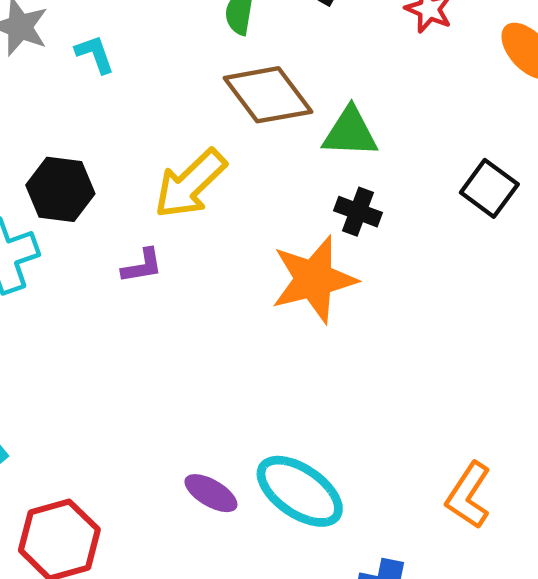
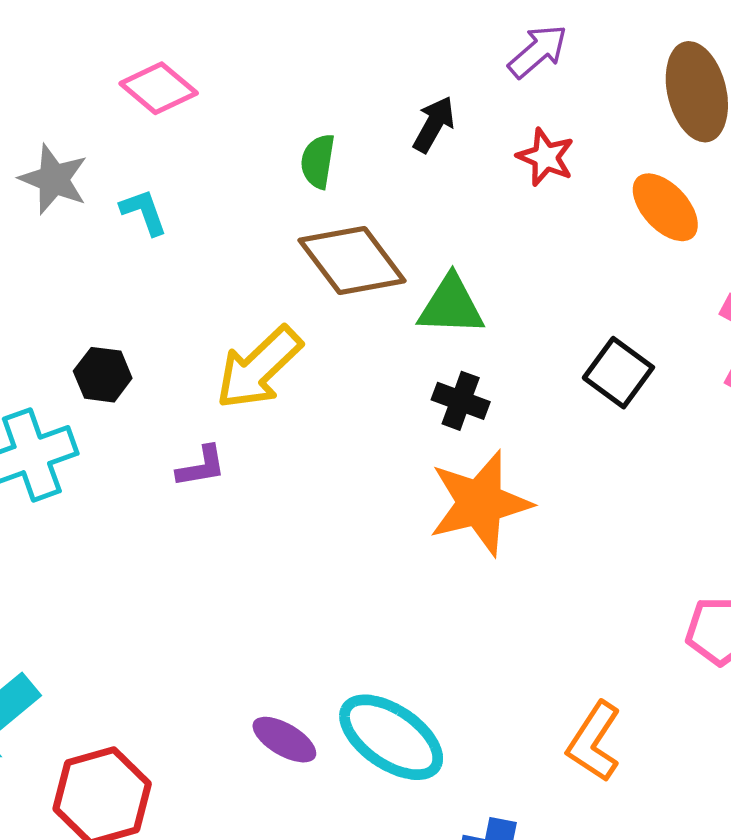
black hexagon: (60, 189) -> (103, 375), size x0.7
orange star: (314, 279) -> (480, 503), moved

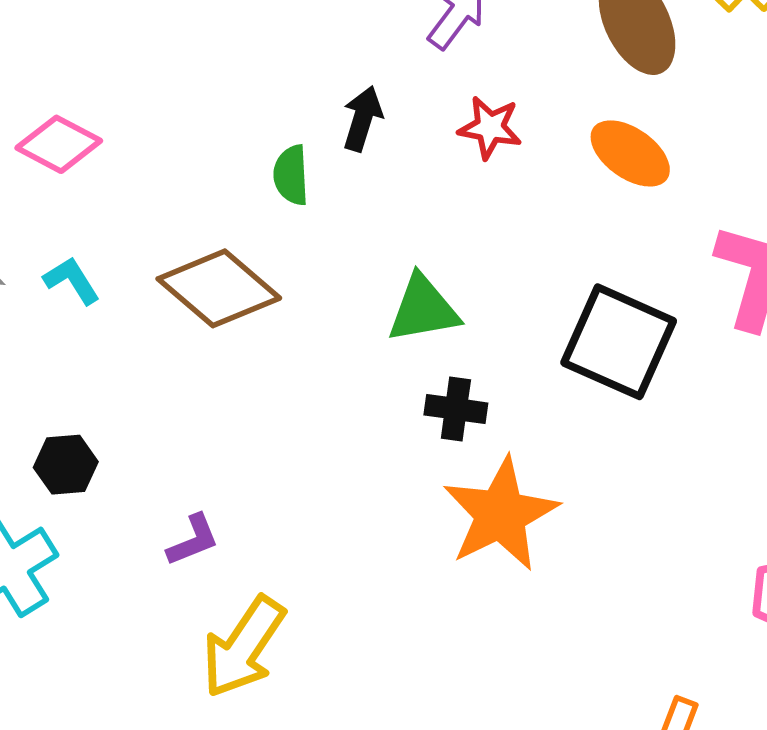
green semicircle: (318, 161) -> (291, 175), moved
brown diamond: (352, 261) -> (219, 288), moved
yellow arrow: (259, 368) -> (244, 647), moved
black square: (618, 373) -> (619, 342), size x1.5

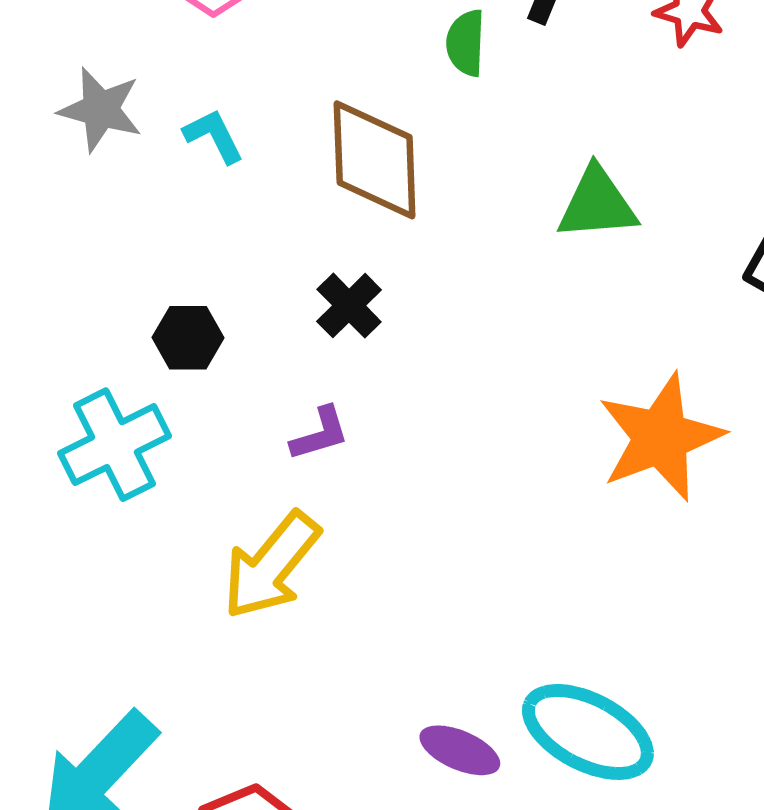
brown diamond: (219, 288) -> (375, 160), turned 42
black cross: (456, 409) -> (349, 306), moved, turned 32
yellow arrow: (244, 647) -> (271, 566), moved

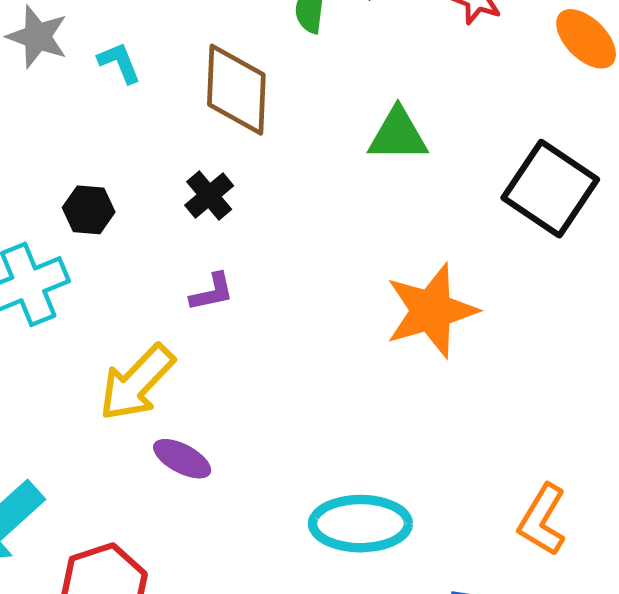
purple L-shape: (320, 434) -> (212, 292), moved
cyan ellipse: (588, 732) -> (360, 524), turned -32
purple ellipse: (460, 750) -> (182, 459), moved

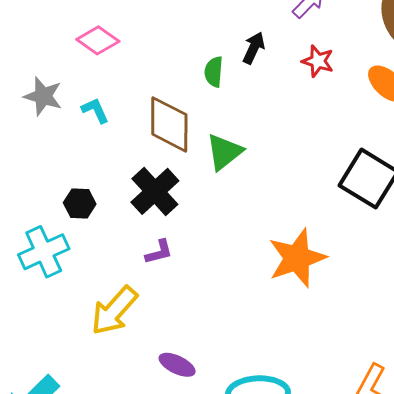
green triangle: (398, 135) -> (224, 152), moved, turned -36
black cross: (209, 195) -> (155, 191), size x1.6
purple ellipse: (182, 459) -> (177, 365), moved

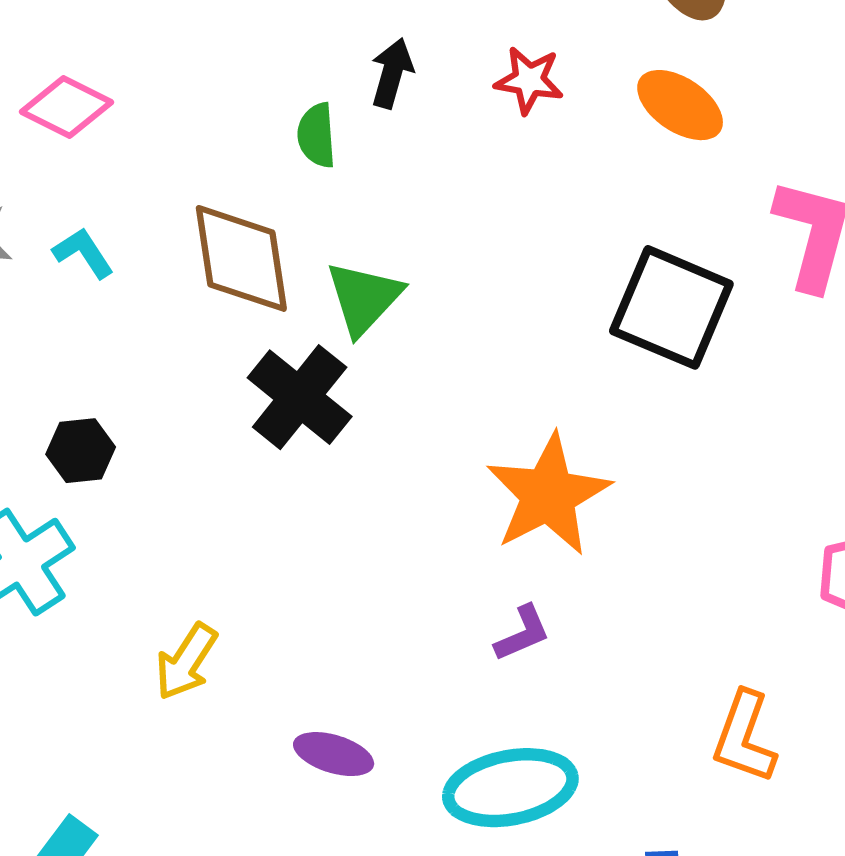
black cross: (155, 191) -> (300, 397), moved
purple L-shape: (159, 252) -> (522, 633), moved
yellow arrow: (114, 311) -> (186, 662), size x0.7

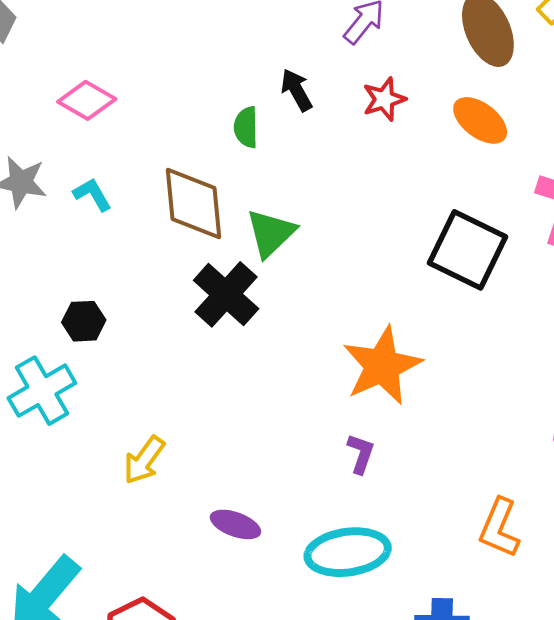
black arrow: (392, 73) -> (296, 90), turned -48
red star: (529, 80) -> (384, 99), turned -30
purple L-shape: (522, 633) -> (361, 454), turned -51

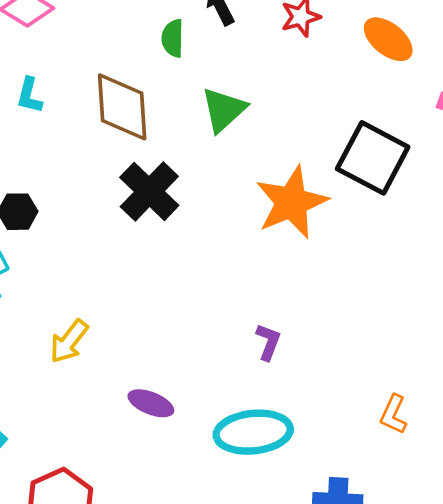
cyan L-shape: (92, 194) -> (29, 95), turned -138
green triangle: (271, 233) -> (224, 110), moved
orange star: (382, 366) -> (292, 202), moved
orange L-shape: (499, 528) -> (393, 415), size x0.7

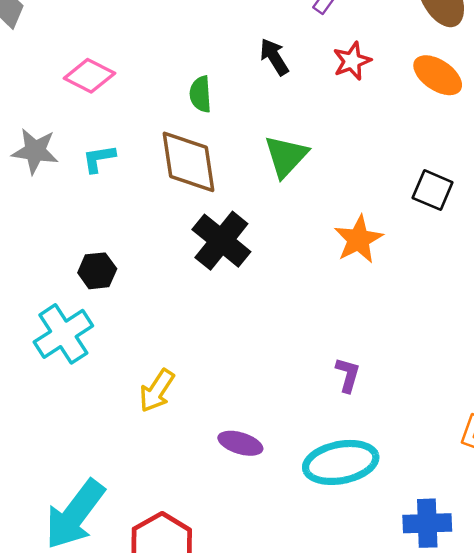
green semicircle: (173, 38) -> (200, 94), moved
cyan L-shape: (29, 95) -> (99, 159), turned 72
black square: (373, 158) -> (433, 190), size x0.6
orange star: (292, 202) -> (359, 239), size x0.7

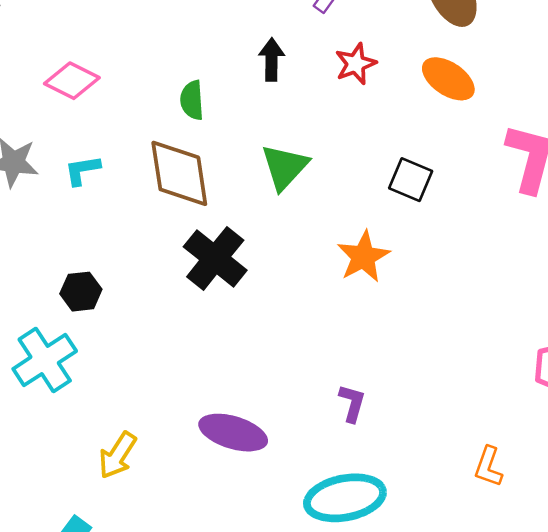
black arrow: (274, 57) -> (272, 60), turned 33
black square: (433, 190) -> (411, 180), moved
yellow arrow: (157, 391) -> (117, 455), moved
purple ellipse: (240, 443) -> (233, 433), moved, size x1.4

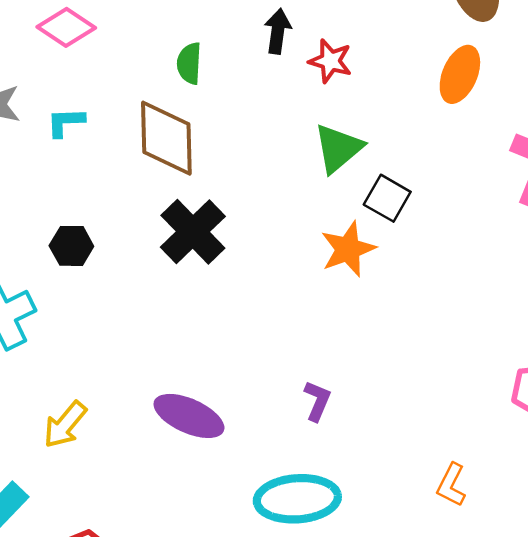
red star: (356, 64) -> (330, 61), moved, turned 30
orange ellipse: (448, 79) -> (460, 74), turned 72
green triangle: (285, 167) -> (338, 148), moved
black square: (411, 180) -> (387, 198), moved
black hexagon: (81, 292) -> (71, 246), moved

